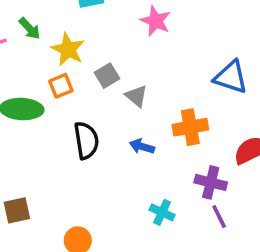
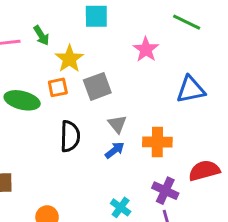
gray square: (107, 76) -> (97, 86), size x1.4
blue triangle: (231, 77) -> (191, 90), moved, turned -40
gray triangle: (136, 96) -> (117, 124), moved
blue arrow: (142, 146) -> (115, 150), turned 114

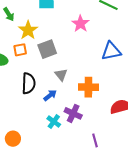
blue arrow: (115, 150) -> (50, 95), moved
purple cross: (165, 191) -> (73, 113), moved
cyan cross: (121, 207) -> (54, 122), moved

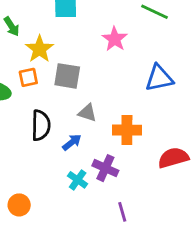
gray square: (47, 49) -> (67, 76), turned 30
gray triangle: (61, 75) -> (87, 113), turned -32
purple line: (95, 140) -> (122, 212), moved

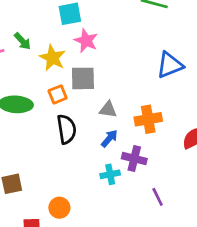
pink star: (115, 39) -> (86, 41), moved
orange square: (28, 77) -> (58, 94), moved
blue arrow: (72, 142) -> (109, 138), moved
cyan cross: (78, 180) -> (110, 174), turned -36

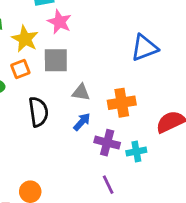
orange square: (58, 94) -> (20, 69), moved
cyan cross: (110, 174) -> (136, 152), moved
purple line: (158, 197) -> (108, 185), moved

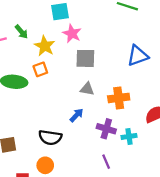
gray square: (56, 60) -> (85, 58), moved
black semicircle: (38, 112) -> (50, 137), moved, turned 105
blue arrow: (82, 122) -> (77, 115), moved

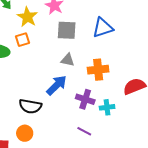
blue triangle: (138, 56) -> (103, 28), moved
blue arrow: (77, 115) -> (57, 85), size x1.5
purple line: (106, 162) -> (84, 131), turned -40

